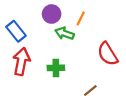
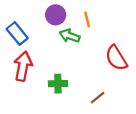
orange line: (81, 18) -> (87, 20), turned -40
green cross: (56, 68) -> (58, 84), moved

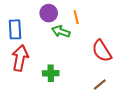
blue rectangle: (17, 33) -> (15, 29), turned 36
brown line: (98, 98) -> (100, 85), moved

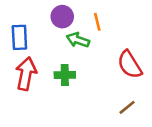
green cross: (51, 73) -> (65, 75), moved

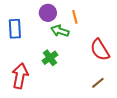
red arrow: (26, 74) -> (20, 76), moved
green cross: (65, 75) -> (50, 58), turned -35

